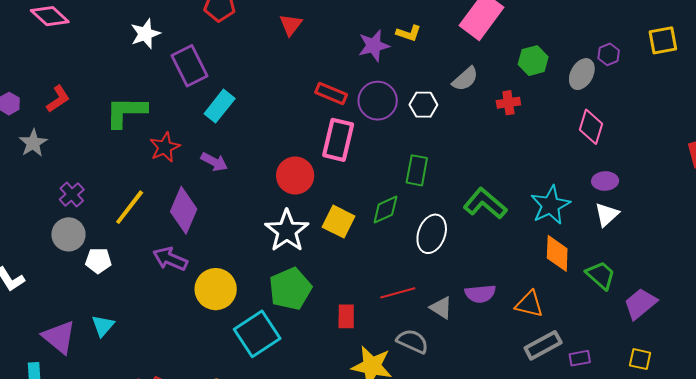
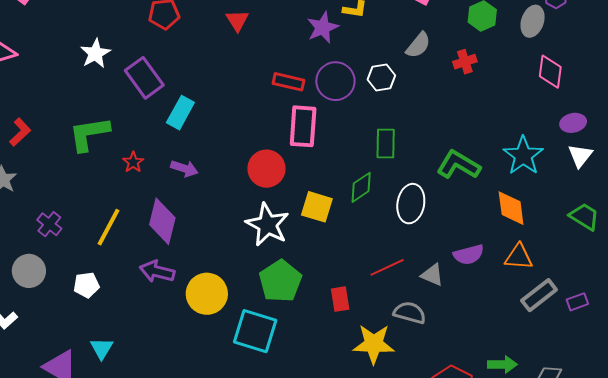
red star: (165, 147) -> (133, 162), size x0.7
gray circle: (68, 234) -> (29, 271), moved
orange diamond: (557, 253) -> (511, 208), moved
cyan square: (257, 334) -> (255, 331), turned -30

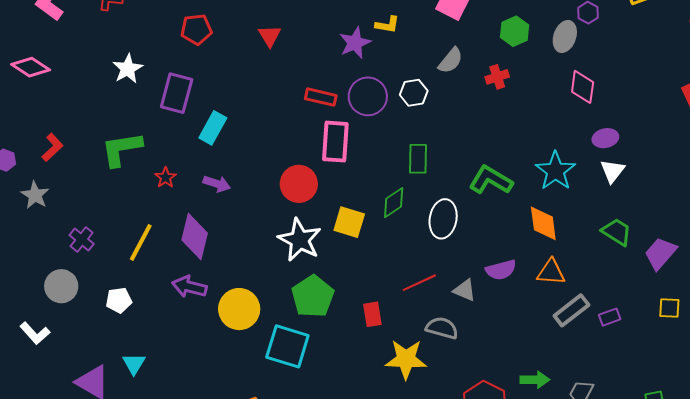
purple rectangle: (144, 78) -> (177, 93), turned 51

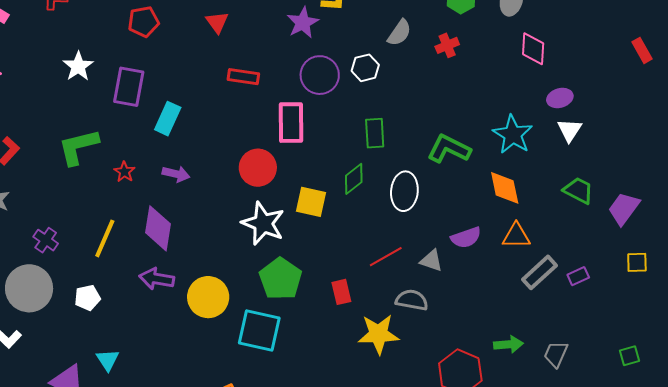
red rectangle: (321, 97) -> (243, 77), moved
gray circle: (61, 286) -> (29, 288), size x1.4

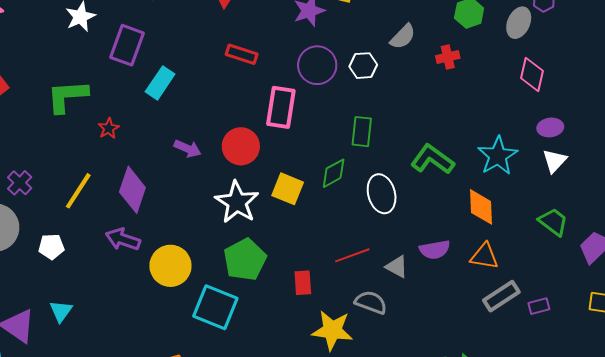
purple arrow: (176, 174) -> (188, 149), moved
white ellipse: (404, 191) -> (382, 194), turned -30

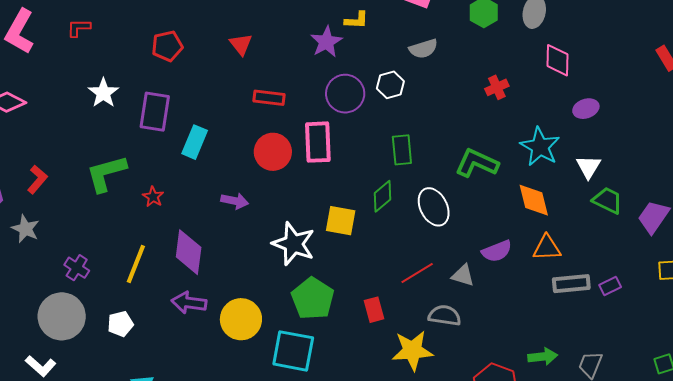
gray semicircle: (403, 37) -> (423, 49), turned 40
red cross: (448, 57) -> (497, 87), moved
red circle: (241, 146) -> (273, 152), moved
white triangle: (555, 161) -> (588, 167), moved
gray rectangle: (501, 296) -> (571, 284), turned 39

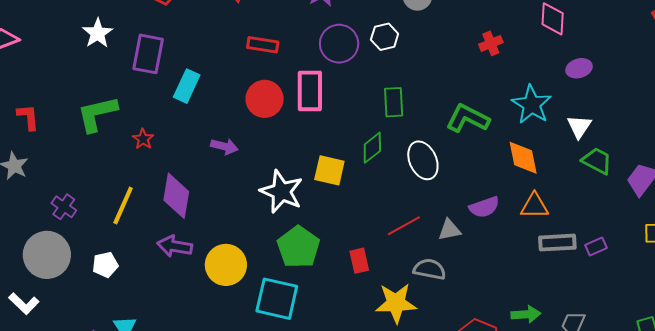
red L-shape: (37, 179) -> (28, 117), turned -48
gray triangle: (463, 275) -> (449, 230), turned -30

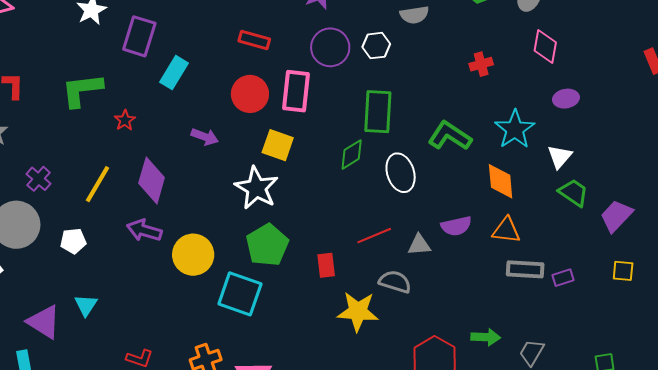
green rectangle: (394, 102) -> (378, 112), size x1.4
yellow square: (329, 170) -> (278, 145), moved

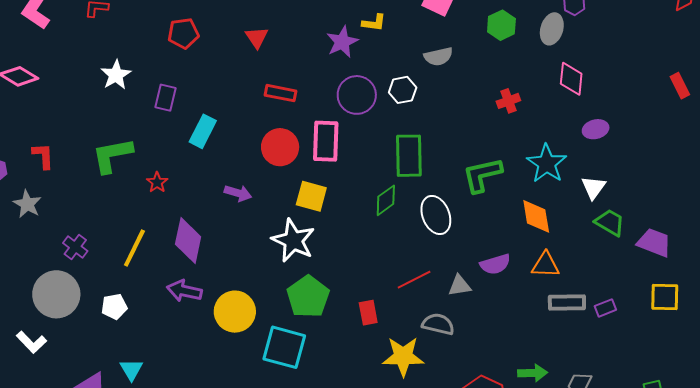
purple rectangle: (139, 36) -> (166, 98), size x0.7
green L-shape: (450, 136) -> (482, 175), turned -42
purple trapezoid: (616, 216) -> (654, 243), turned 72
yellow square: (623, 271) -> (665, 297), size x1.4

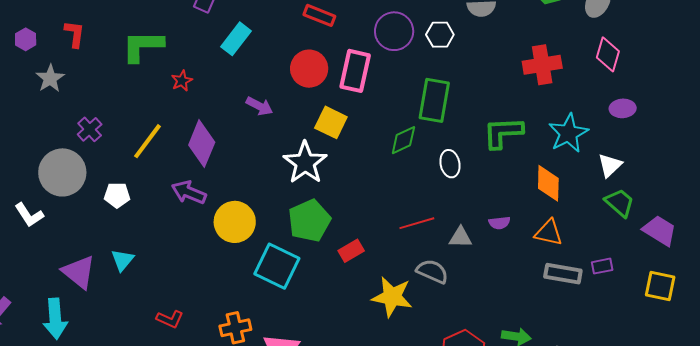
red cross: (508, 101) -> (542, 65), size x1.6
white ellipse: (436, 215) -> (450, 164), size x0.7
purple semicircle: (495, 264) -> (499, 223), size x0.7
purple rectangle: (605, 308) -> (602, 266), moved
red rectangle: (368, 313) -> (351, 251), moved, turned 60

